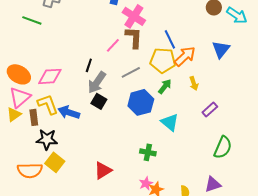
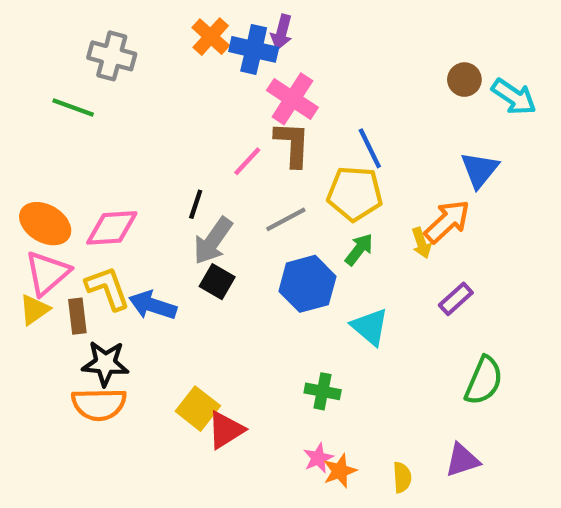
orange arrow: (185, 56) -> (447, 221), moved
yellow square: (55, 162) -> (198, 409), moved
orange semicircle: (30, 170) -> (99, 404), moved

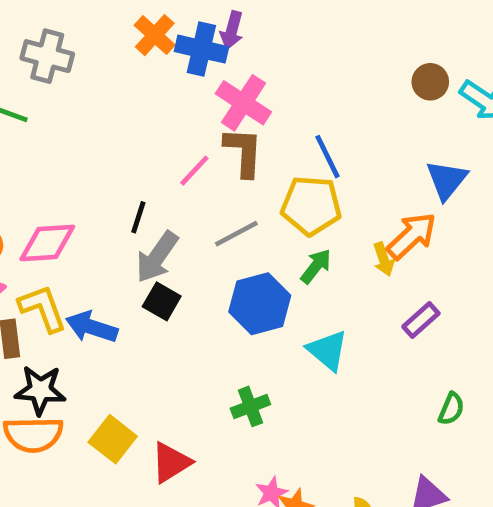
green semicircle: (484, 381) -> (451, 409), size x0.6
green cross: (323, 391) -> (250, 406), moved, turned -32
yellow square: (198, 409) -> (113, 439), moved

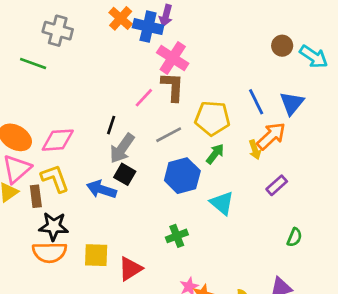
blue line: (328, 157) -> (256, 102), moved
blue arrow: (92, 327) -> (102, 189), moved
yellow square: (113, 439) -> (96, 255), turned -36

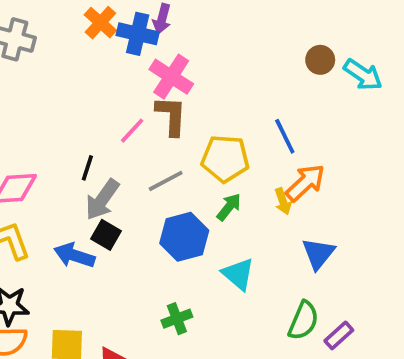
blue triangle: (292, 103) -> (318, 254), moved
purple rectangle: (277, 185) -> (339, 335), moved
green semicircle: (294, 237) -> (303, 321), moved, size x1.5

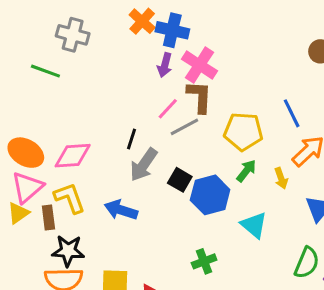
purple arrow: (162, 19) -> (165, 65), moved
gray line: (166, 181) -> (184, 127), moved
yellow arrow: (283, 201) -> (281, 178), moved
black square: (106, 235) -> (180, 180), moved

